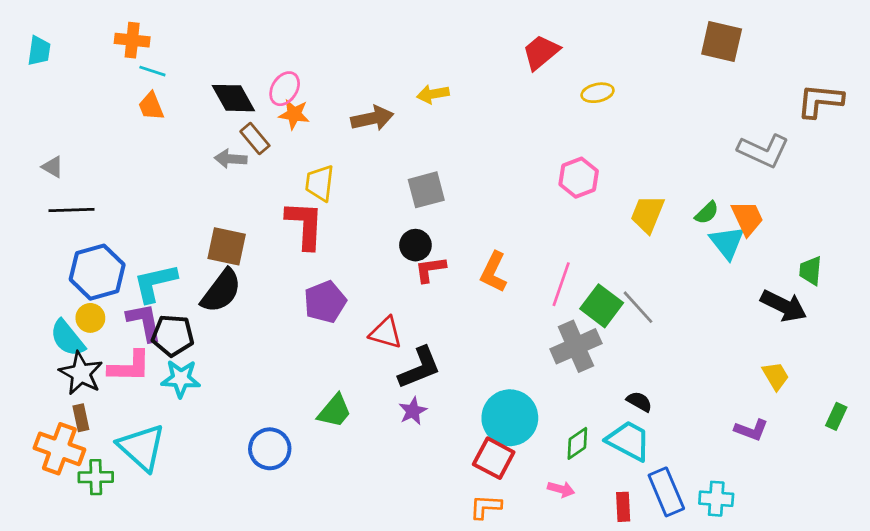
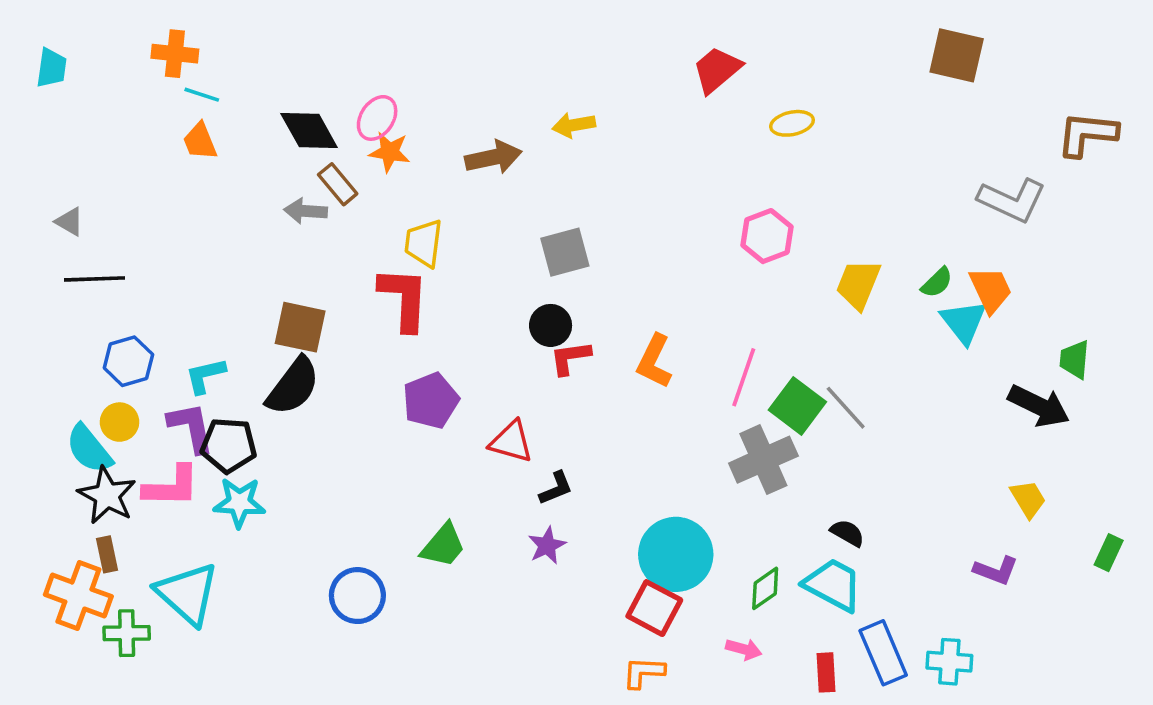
blue hexagon: (97, 272) -> (128, 361), size x0.7
cyan L-shape: (155, 283) -> (205, 376), size x0.7
black L-shape: (419, 368) -> (556, 488), size x0.6

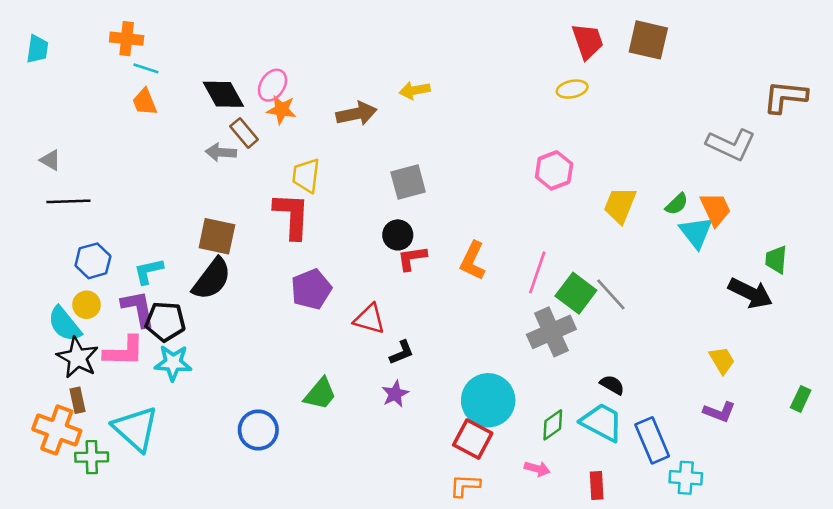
brown square: (957, 55) -> (648, 40), moved
red trapezoid: (717, 70) -> (588, 41), moved, turned 111
yellow trapezoid: (1028, 499) -> (722, 360), moved
blue rectangle: (883, 653) -> (652, 440), moved

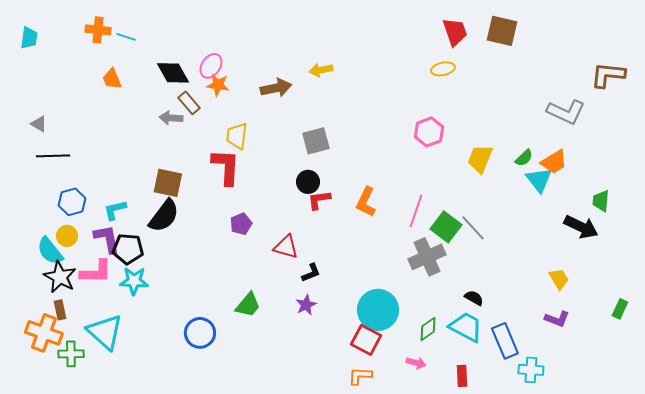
cyan line: (146, 68) -> (126, 37), moved
orange trapezoid: (715, 209) -> (554, 162), turned 84
purple pentagon: (311, 289) -> (241, 224), size x0.7

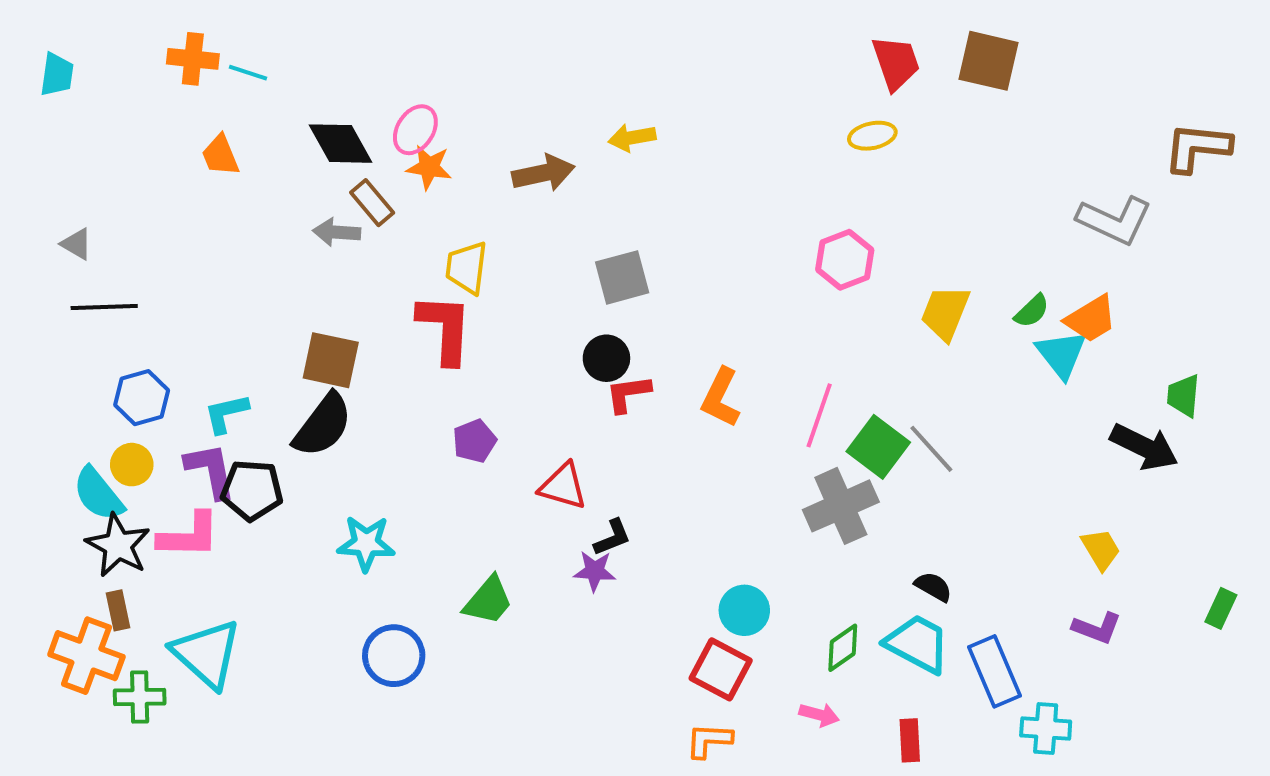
cyan star: (134, 281) -> (366, 543), moved
purple star: (306, 305) -> (595, 571), moved, turned 30
cyan circle: (378, 310) -> (744, 610), size x0.6

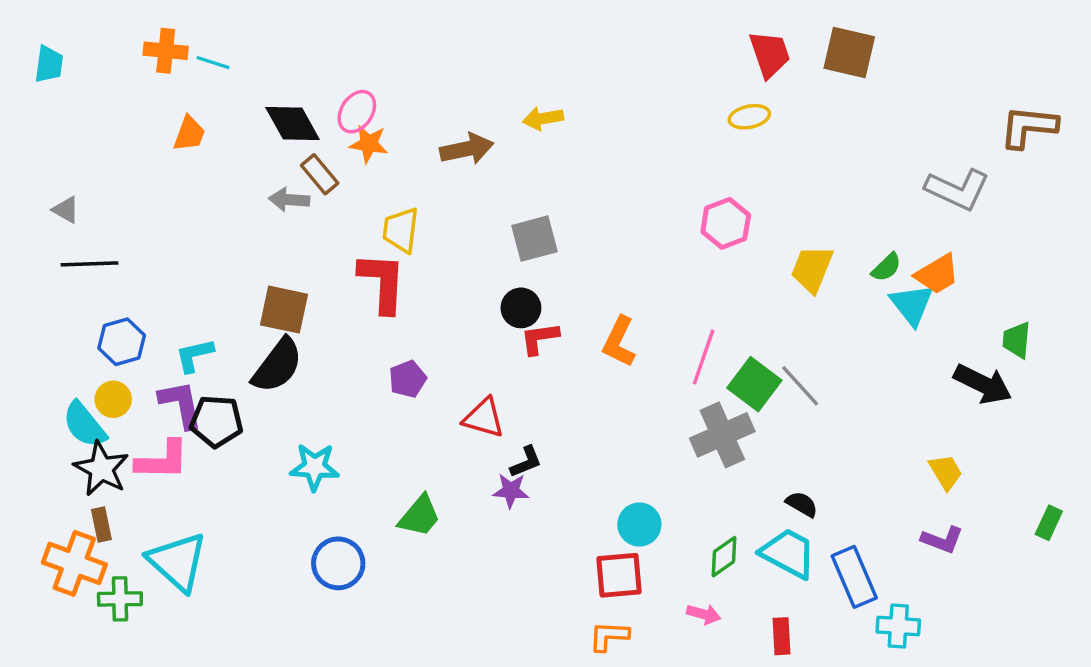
orange trapezoid: (220, 155) -> (189, 134), turned -138
red square: (721, 669) -> (619, 575), turned -33

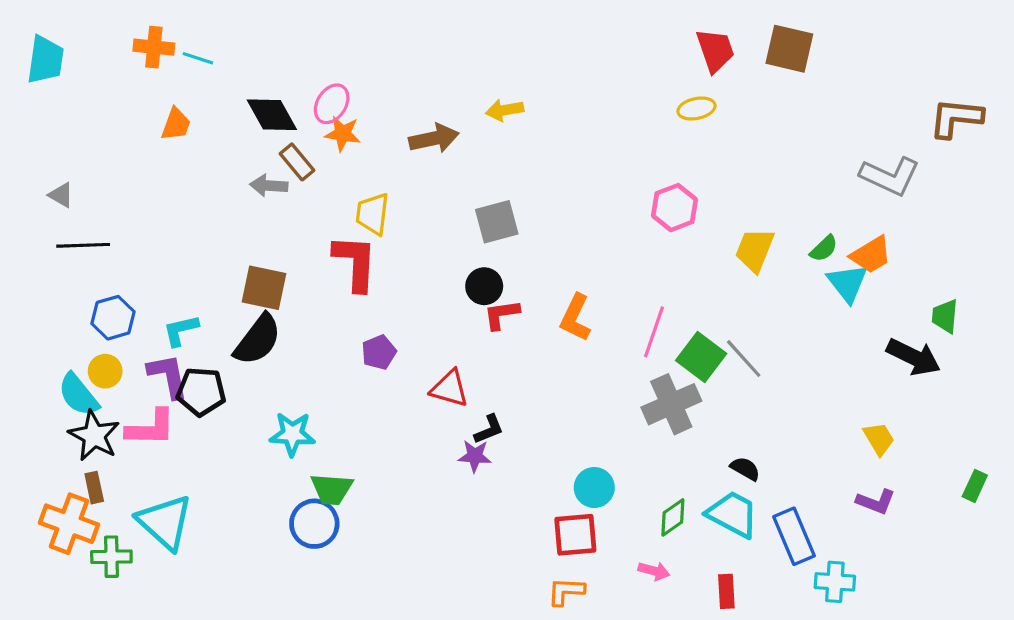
cyan trapezoid: (49, 64) -> (45, 60), size x1.4
green trapezoid: (419, 516) -> (332, 489), moved, turned 54

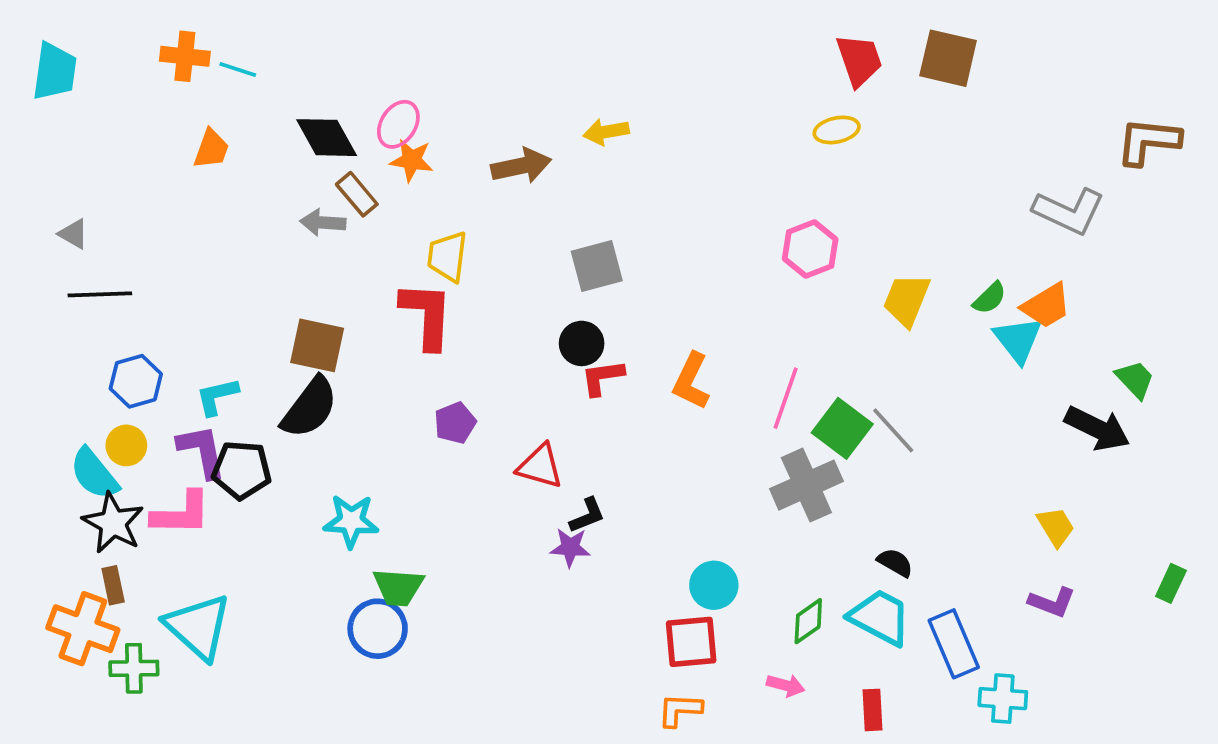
green trapezoid: (945, 316) -> (1135, 379), turned 132

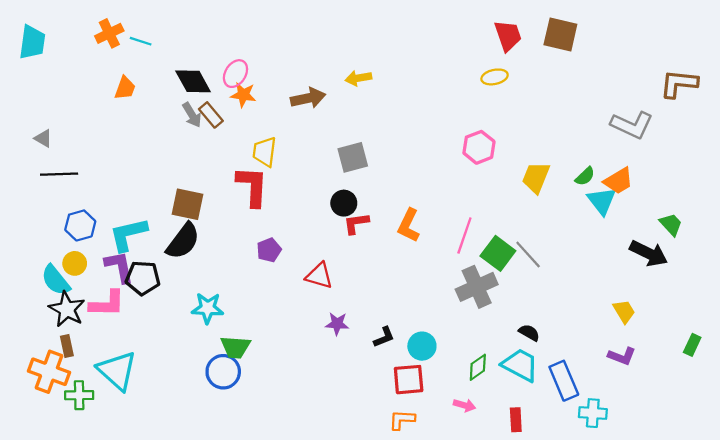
orange cross: (185, 56) -> (109, 33), turned -32
gray arrow: (323, 223) -> (192, 115), moved, turned -125
cyan L-shape: (217, 396) -> (128, 234), size x1.5
black L-shape: (587, 515) -> (384, 337), moved

